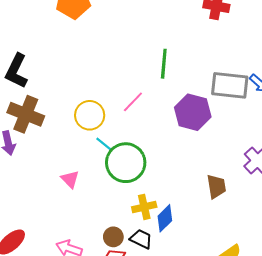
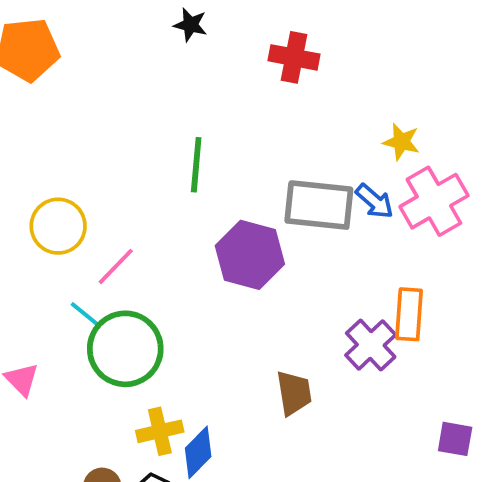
pink line: (133, 102) -> (116, 266), moved
yellow circle: (90, 115) -> (58, 226), moved

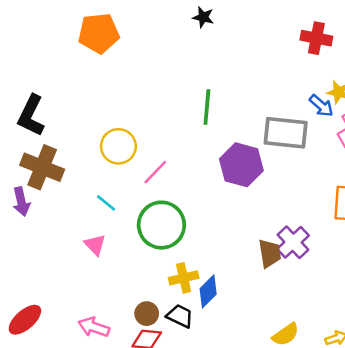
red cross: (294, 57) -> (316, 38), moved
blue arrow: (375, 201) -> (321, 106), moved
cyan line: (85, 314) -> (106, 203), moved
purple cross: (371, 345) -> (293, 242), moved

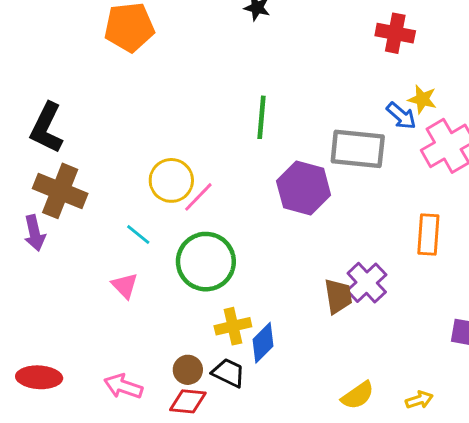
yellow circle: (118, 146) -> (171, 180), moved
red ellipse: (25, 320) -> (39, 377), turned 44

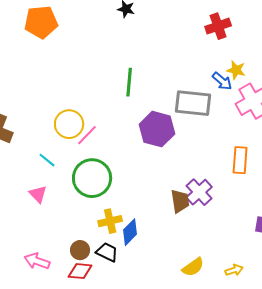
red cross: (395, 33) -> (218, 26), turned -30

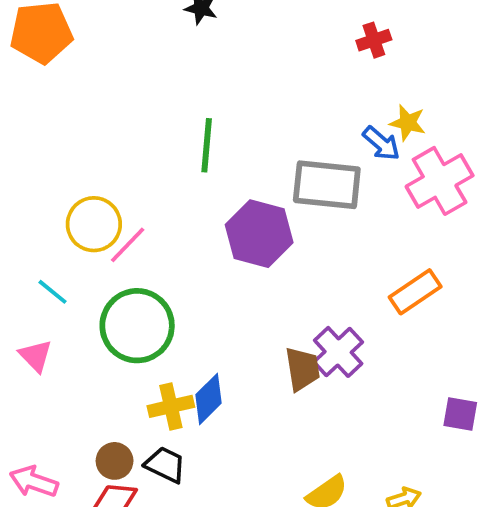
red cross: (218, 26) -> (374, 40), size x0.7
orange rectangle: (240, 160) -> (415, 292), turned 52
blue diamond: (130, 232) -> (208, 399), moved

